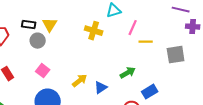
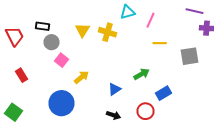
yellow triangle: (50, 25) -> (82, 30), moved
pink line: (133, 28) -> (150, 20), moved
pink square: (43, 71) -> (62, 60), moved
yellow arrow: (80, 81) -> (82, 77), moved

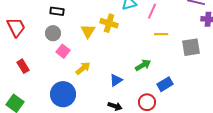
black rectangle: (42, 26) -> (57, 11), moved
yellow triangle: (82, 30) -> (88, 31), moved

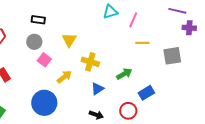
yellow cross: (109, 23) -> (90, 62), moved

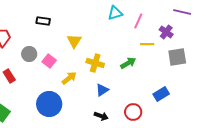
purple cross: (189, 28) -> (166, 32), moved, turned 32
gray circle: (34, 42) -> (29, 54), moved
green arrow: (124, 74) -> (128, 63), moved
blue rectangle: (146, 93) -> (161, 94), moved

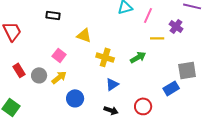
yellow triangle: (74, 41) -> (84, 35), turned -42
gray circle: (29, 54) -> (39, 75), moved
gray square: (177, 57) -> (187, 70), moved
yellow arrow: (69, 78) -> (59, 77), moved
blue circle: (49, 104) -> (75, 98), moved, size x0.7

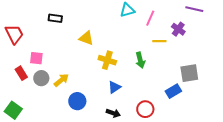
pink square: (59, 55) -> (36, 58), moved, turned -32
green arrow: (138, 57) -> (140, 60), turned 105

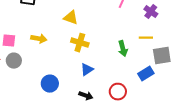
yellow triangle: (86, 38) -> (71, 18), moved
yellow line: (159, 41) -> (146, 38), moved
green arrow: (140, 60) -> (123, 49), moved
yellow arrow: (61, 80) -> (39, 39), moved, turned 49

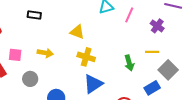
gray square: (162, 56) -> (168, 70), turned -36
gray circle: (14, 61) -> (30, 79), moved
blue triangle: (87, 70) -> (93, 84), size x1.5

